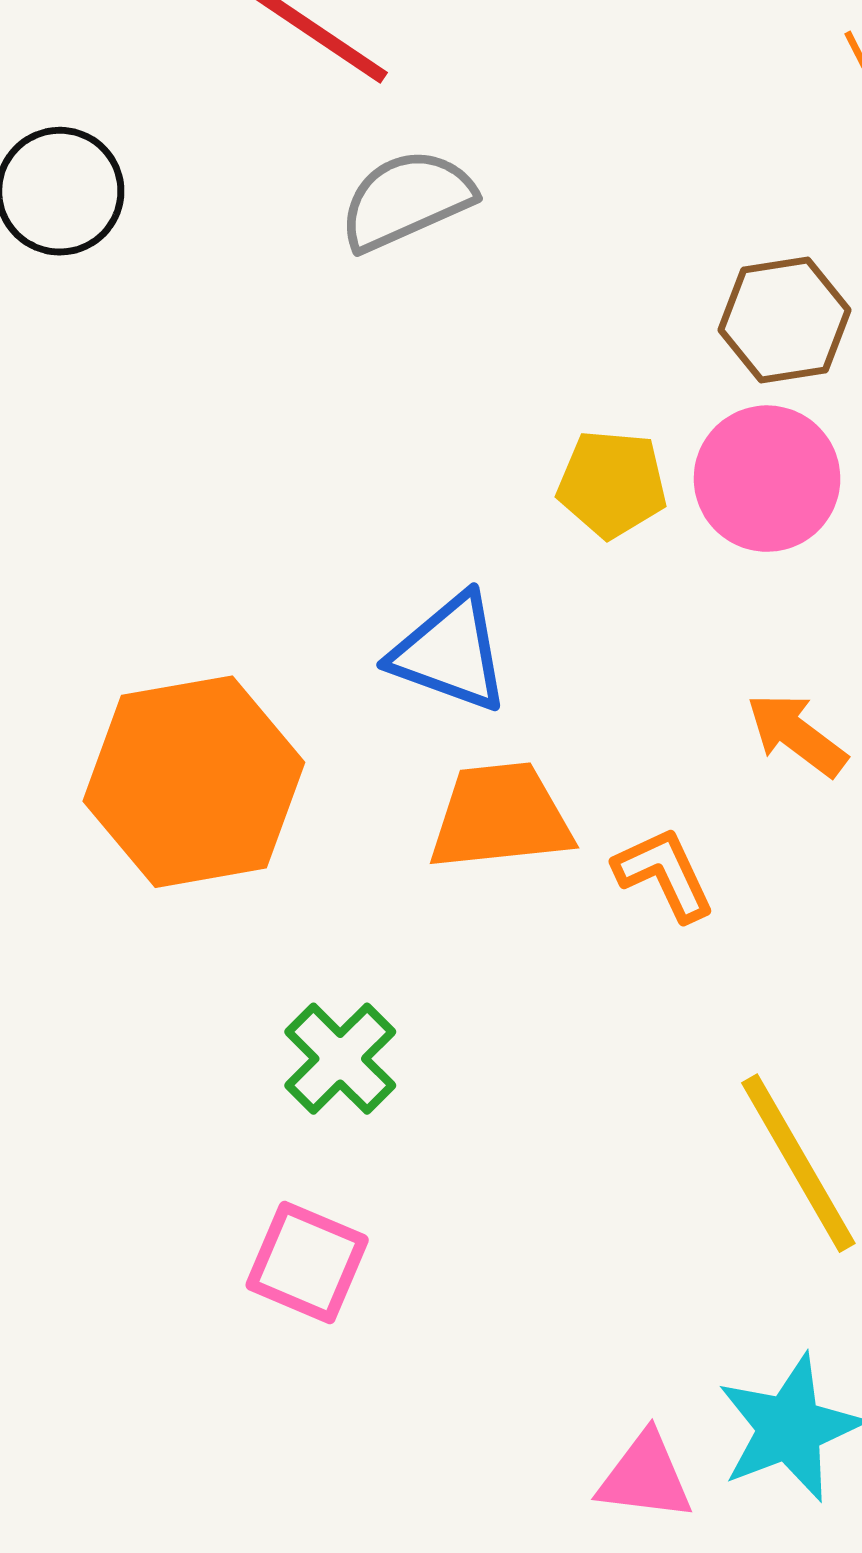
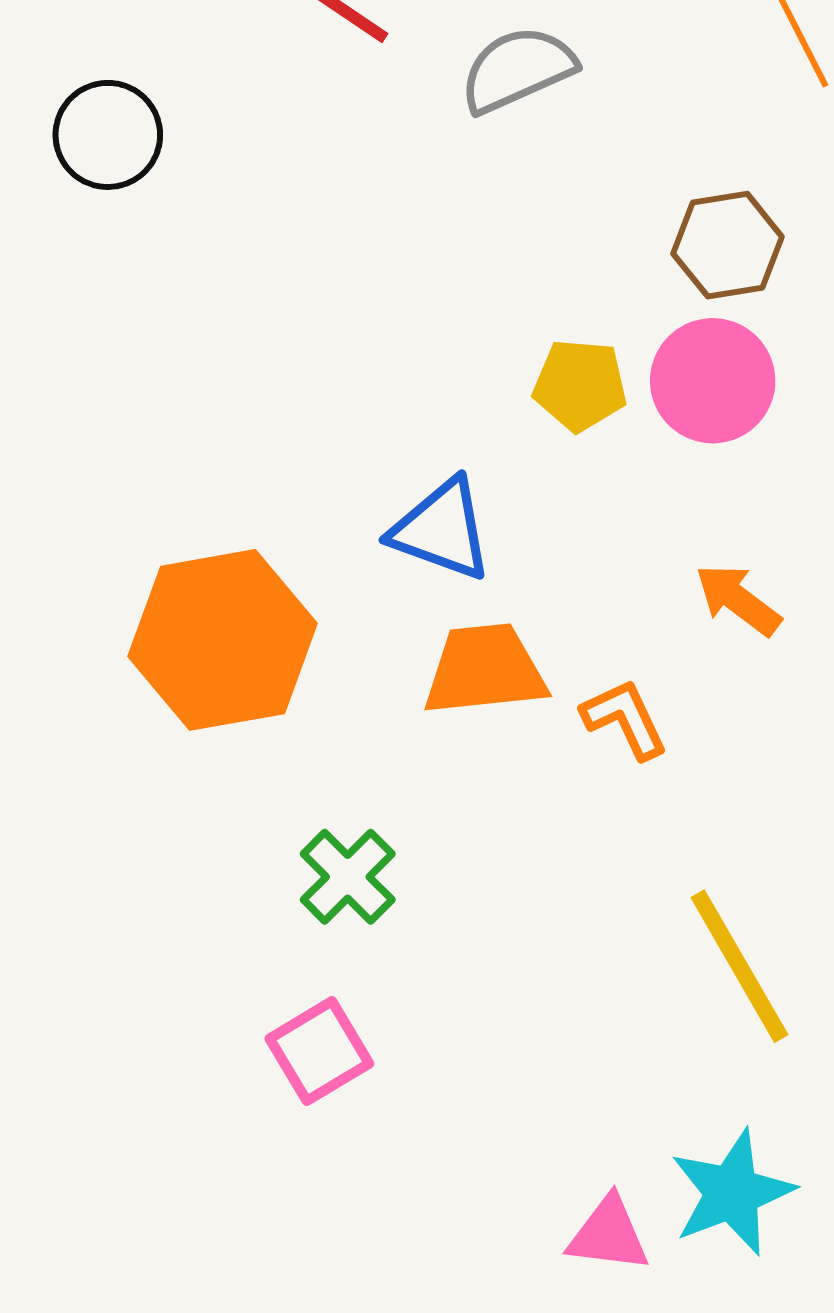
gray semicircle: (406, 200) -> (518, 69), moved
pink square: (307, 1262) -> (319, 1051), turned 36

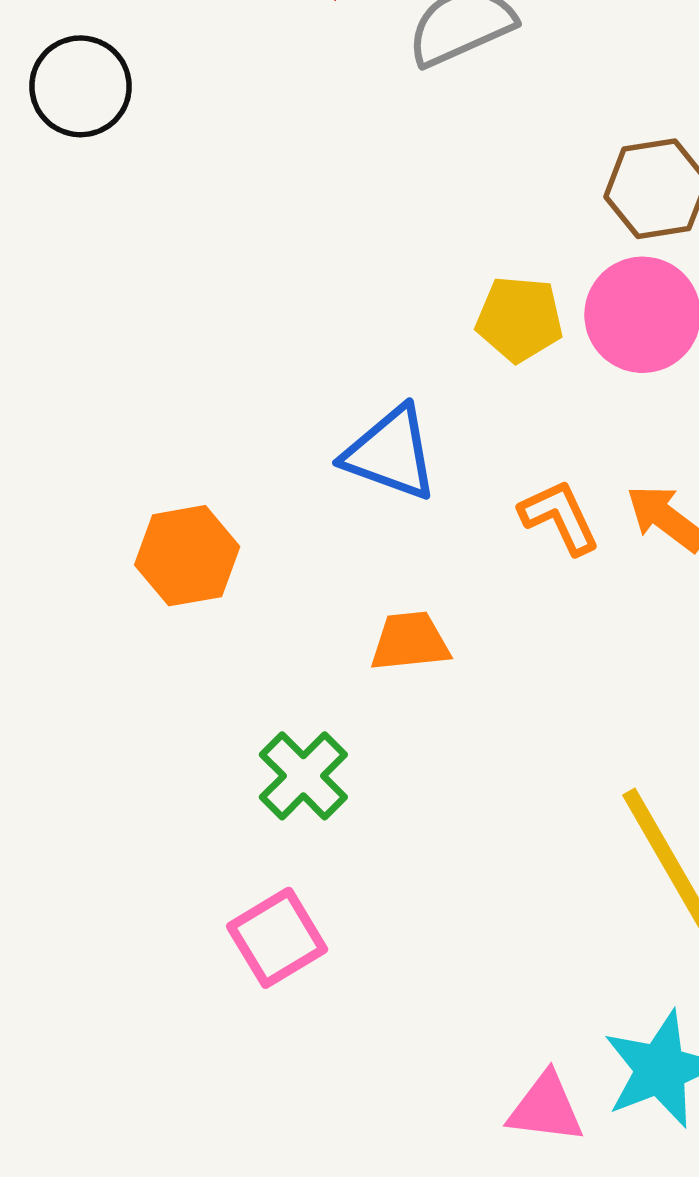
orange hexagon: (223, 640) -> (187, 556), size x0.6
orange trapezoid: (485, 670) -> (410, 642), moved, size x0.7
orange L-shape: (625, 719) -> (560, 517), moved

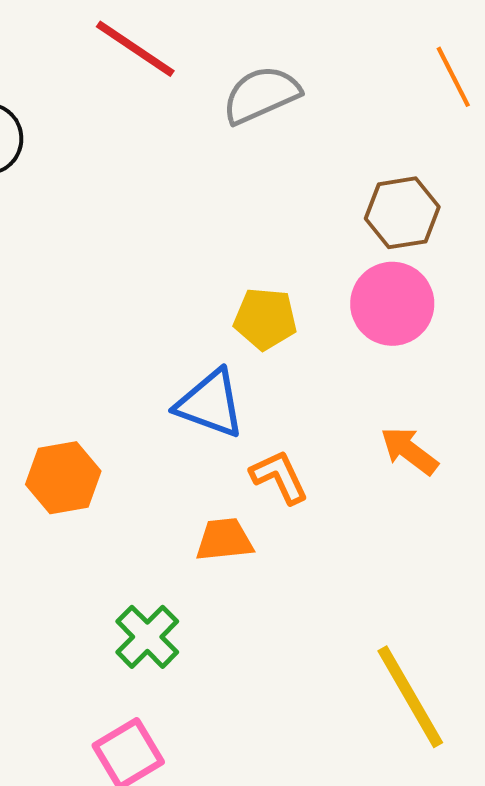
yellow pentagon: (519, 319) -> (265, 319), moved
orange L-shape: (560, 517) -> (279, 477), moved

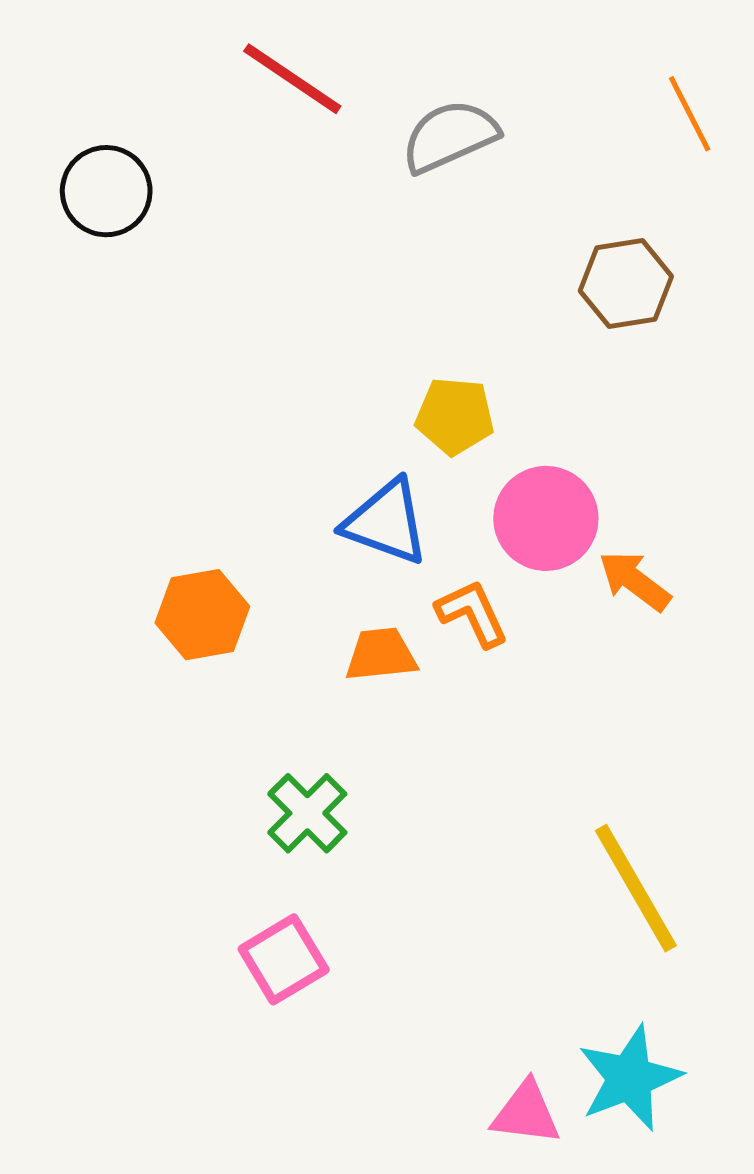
pink circle: (392, 304) -> (546, 518), moved
orange trapezoid: (224, 540) -> (381, 655), moved

